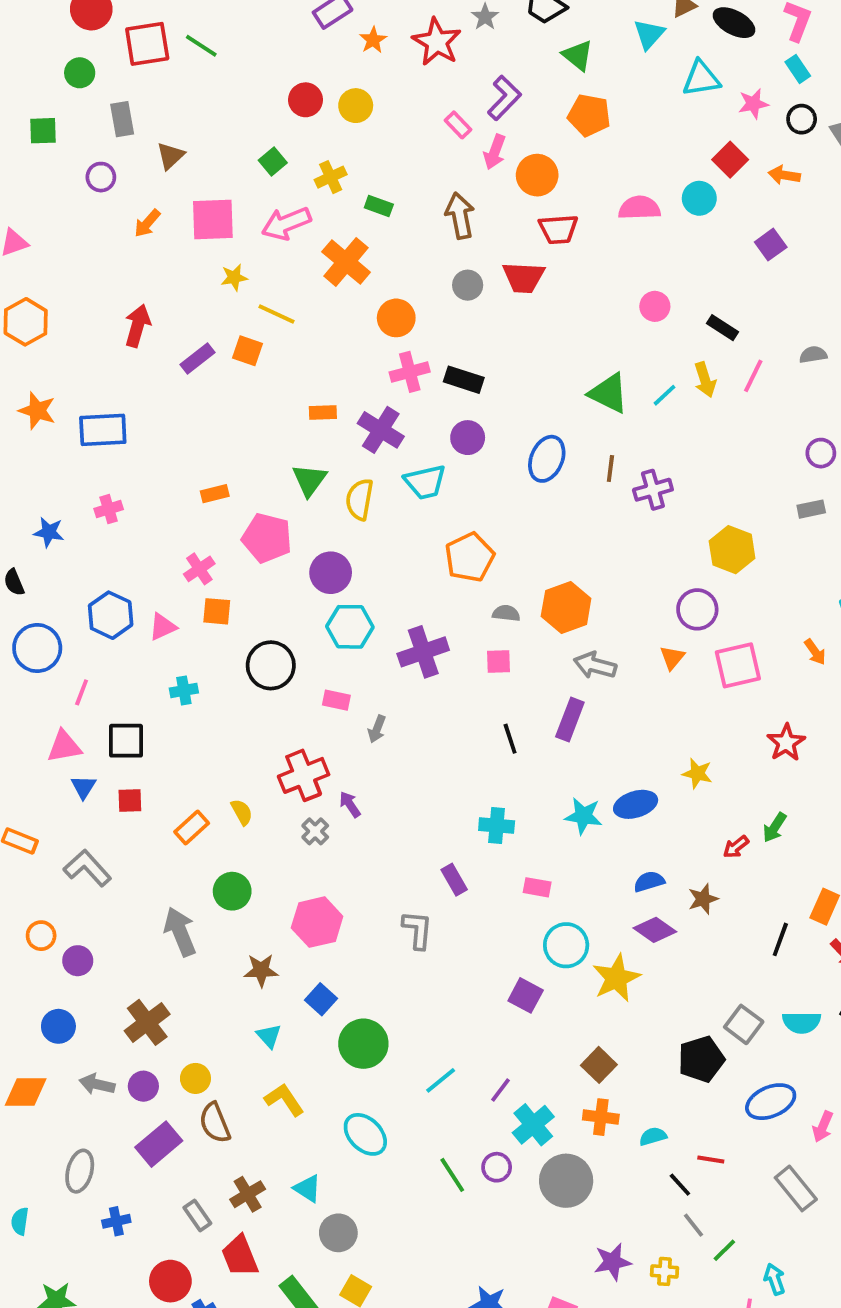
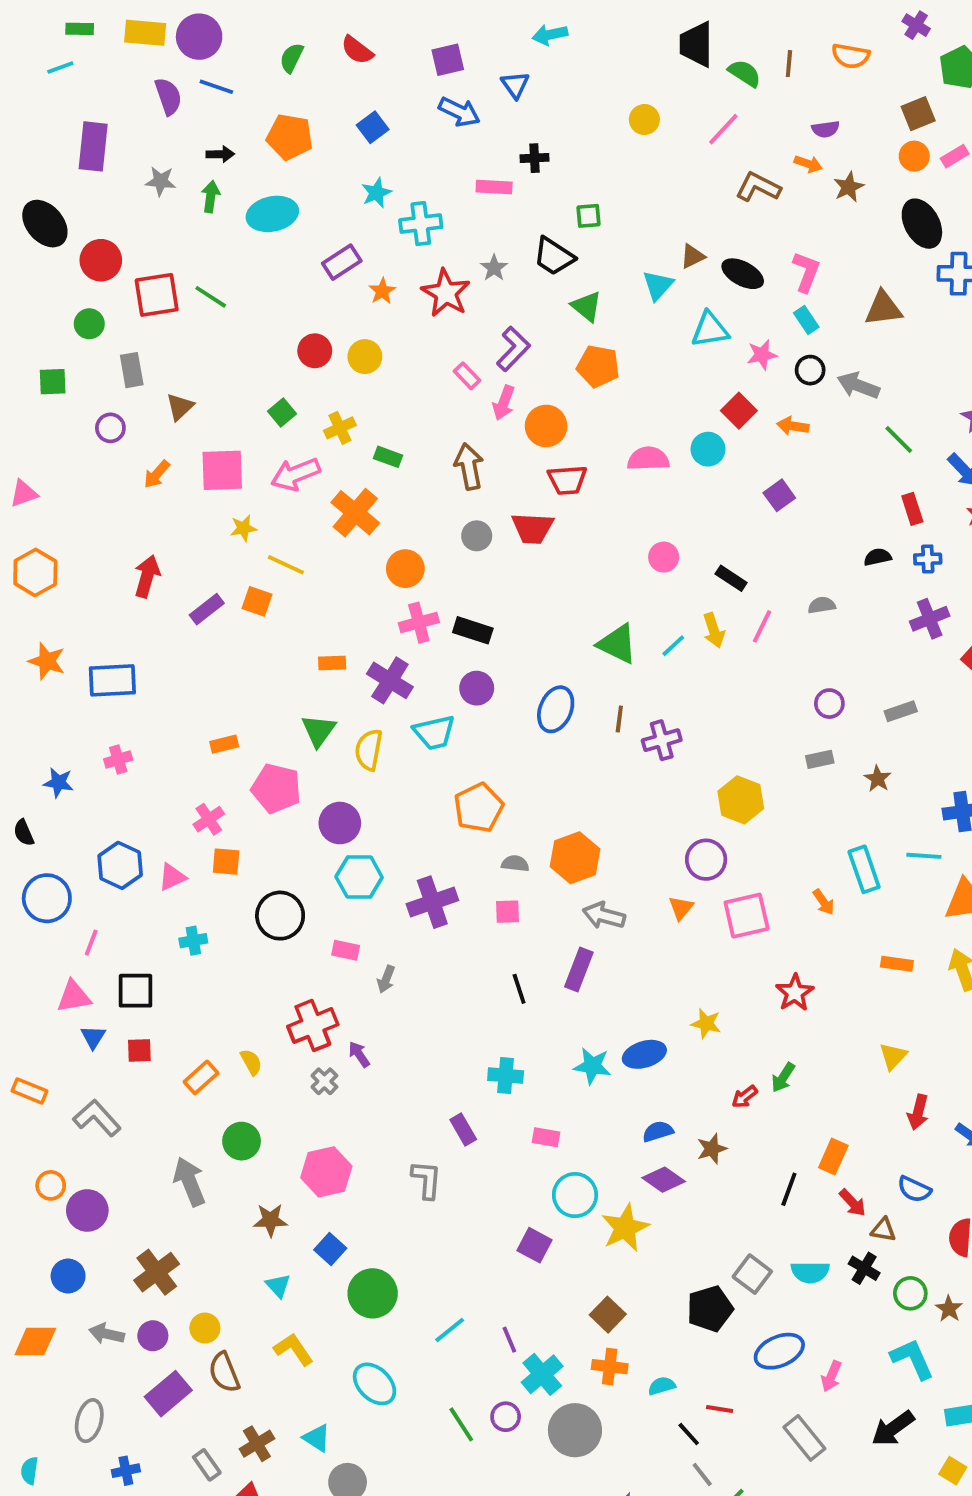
purple circle: (78, 961) -> (87, 1210), size x1.4
purple line: (500, 1090) -> (509, 1340), turned -60

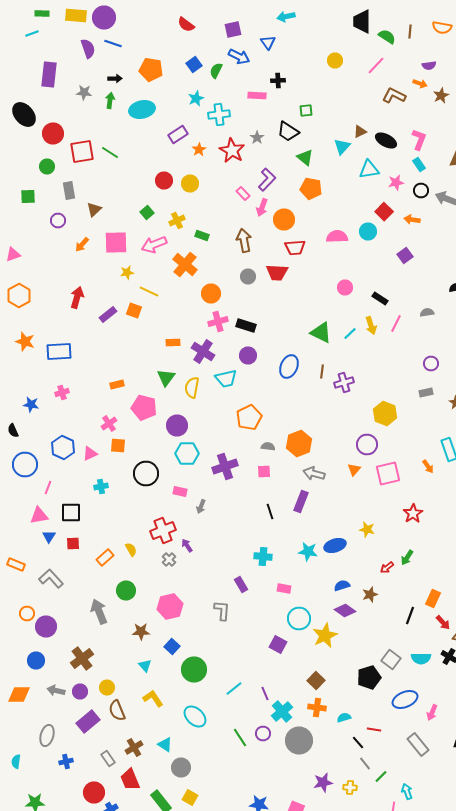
green semicircle: (292, 58) -> (216, 70), moved

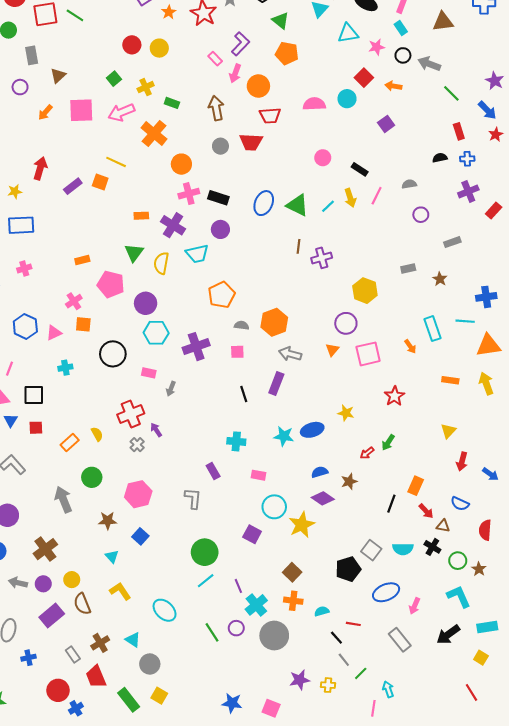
yellow star: (127, 272) -> (15, 191), moved
purple circle: (431, 364) -> (421, 215), moved
blue ellipse: (289, 366) -> (264, 203), moved
green circle: (194, 670) -> (205, 552), moved

